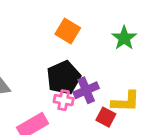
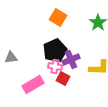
red square: (106, 117) -> (63, 79), moved

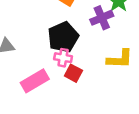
purple cross: (71, 60) -> (102, 18), moved

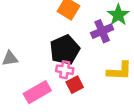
red square: (73, 73) -> (75, 85), turned 35

